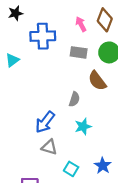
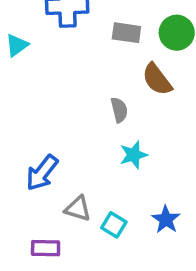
gray semicircle: (74, 99) -> (119, 110), turned -32
blue arrow: (45, 122) -> (42, 173), moved
gray triangle: (49, 147) -> (78, 209), moved

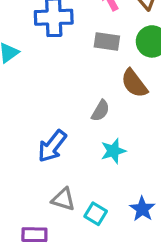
gray semicircle: (119, 110) -> (100, 111), turned 45
blue arrow: (42, 173) -> (52, 146), moved

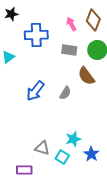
blue arrow: (52, 146) -> (35, 91), moved
cyan star: (113, 151) -> (73, 139), moved

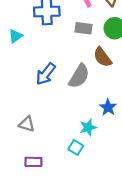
gray semicircle: (65, 93) -> (79, 76), size x1.6
gray triangle: (42, 148) -> (27, 124), moved
blue star: (91, 154) -> (108, 107), moved

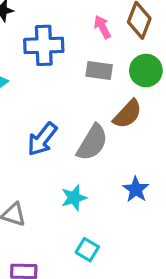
brown semicircle: (103, 57) -> (127, 114), turned -100
cyan star: (88, 127) -> (74, 198), moved

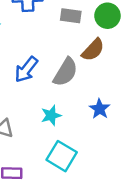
cyan square: (87, 250) -> (62, 156), size x1.6

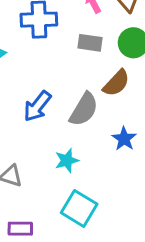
blue star: (100, 109) -> (124, 139), moved

